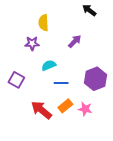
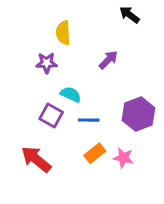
cyan semicircle: (49, 65) -> (71, 94), turned 48
purple square: (16, 80) -> (51, 116), moved
red arrow: (41, 110) -> (36, 159), moved

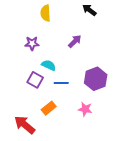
yellow semicircle: (63, 33) -> (46, 13), moved
orange rectangle: (95, 153) -> (49, 108), moved
red arrow: (36, 159) -> (25, 125), moved

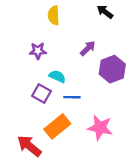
purple hexagon: (96, 79) -> (112, 69), moved
orange rectangle: (49, 108) -> (57, 126), size x1.5
pink star: (85, 109) -> (100, 128), size x1.5

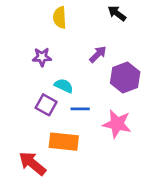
orange rectangle: (57, 126) -> (64, 142), turned 45
pink star: (100, 128) -> (117, 124), moved

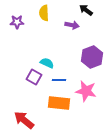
purple arrow: (98, 54) -> (72, 25), moved, turned 56
purple star: (42, 57) -> (17, 22), moved
orange rectangle: (64, 142) -> (59, 103), moved

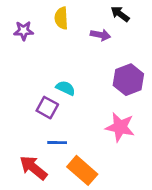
blue line: (59, 80) -> (57, 143), moved
orange rectangle: (59, 103) -> (82, 170), moved, turned 35

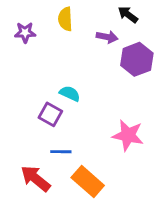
purple hexagon: (128, 80) -> (137, 59), moved

